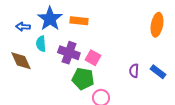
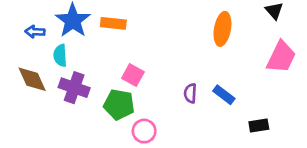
purple cross: (69, 53) -> (74, 88), moved

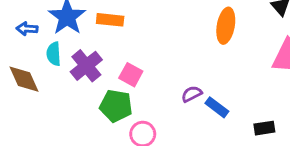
purple cross: (74, 88) -> (86, 66), moved, turned 32
purple semicircle: (190, 93) -> (192, 94), turned 60
blue rectangle: (224, 95) -> (217, 107), moved

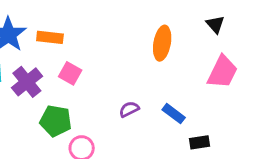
pink square: (131, 75) -> (70, 73), moved
blue rectangle: (217, 107) -> (174, 114), moved

